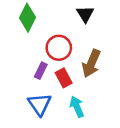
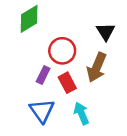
black triangle: (85, 14) -> (106, 32), moved
green diamond: (28, 18) -> (29, 19), turned 32

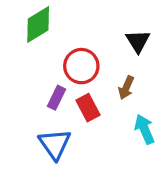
brown arrow: (97, 67) -> (126, 88), size x0.6
cyan arrow: (81, 113) -> (144, 129), moved

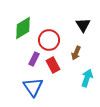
green diamond: (38, 25) -> (23, 28), moved
cyan arrow: (144, 129) -> (87, 78), turned 42

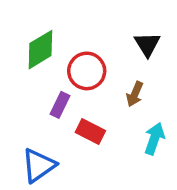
red rectangle: (53, 65) -> (90, 131), moved, turned -35
blue triangle: (33, 87) -> (39, 165), moved, turned 30

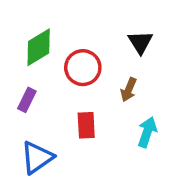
purple rectangle: (60, 105) -> (27, 100), moved
red rectangle: (90, 131) -> (86, 125), turned 60

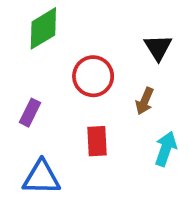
green diamond: (39, 47) -> (43, 28), moved
blue triangle: (37, 157) -> (42, 177), turned 36

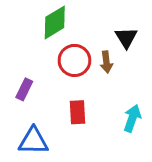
green diamond: (43, 28) -> (55, 22), moved
brown arrow: (145, 101) -> (106, 62), moved, turned -30

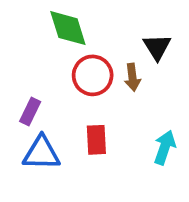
green diamond: (55, 22) -> (68, 28), turned -76
blue triangle: (33, 141) -> (41, 153), moved

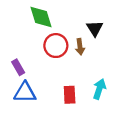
purple rectangle: (30, 111) -> (18, 67), turned -56
red rectangle: (96, 140) -> (70, 95), moved

